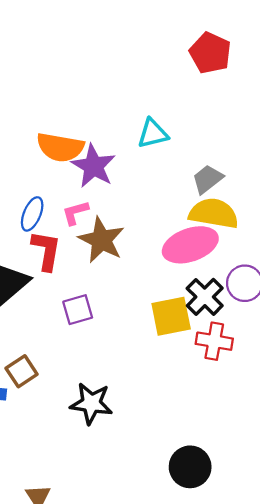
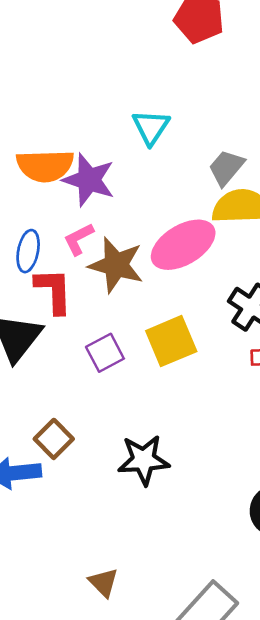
cyan triangle: (153, 134) -> (151, 127), turned -32
pink ellipse: (190, 245) -> (183, 245), moved
yellow square: (171, 316) -> (171, 341), moved

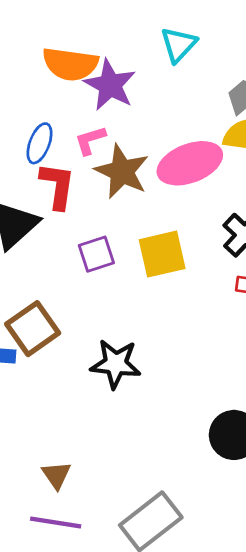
brown square: (54, 439) -> (33, 329), size x1.4

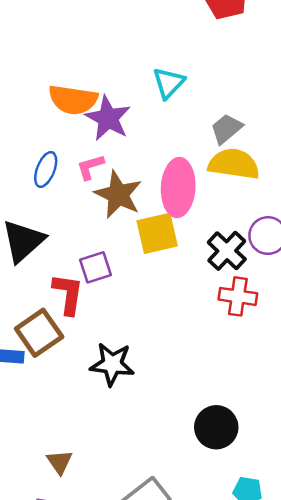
pink ellipse: (190, 163) -> (178, 188), turned -66
red L-shape: (57, 186) -> (68, 294), moved
yellow square: (162, 254) -> (157, 233), moved

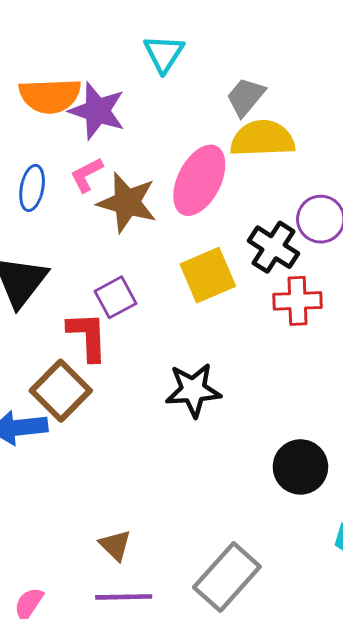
pink ellipse: (178, 188) -> (199, 180), turned 34
yellow square: (157, 233) -> (208, 275), moved
black star: (112, 364) -> (193, 390), moved

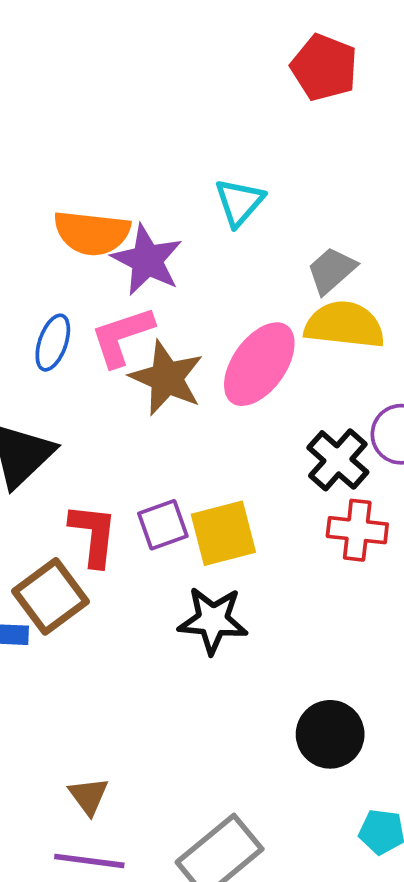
pink L-shape: (87, 175) -> (122, 336), size x1.5
yellow square: (208, 275) -> (223, 533), moved
purple square: (116, 297) -> (163, 525), moved

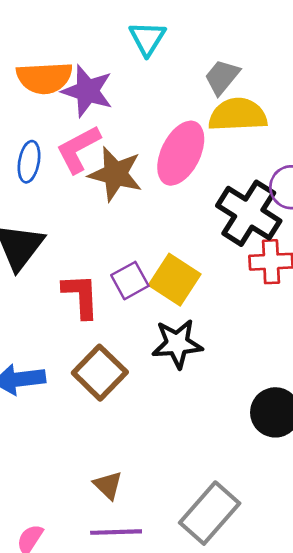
black cross: (338, 460) -> (249, 213), size x1.4
yellow square: (223, 533) -> (175, 280), turned -33
brown square: (50, 596) -> (100, 373), moved

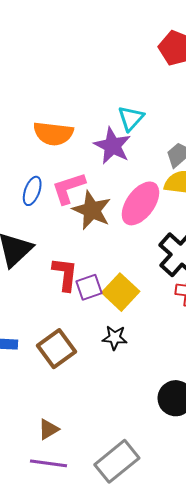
purple star: (87, 91) -> (112, 146), moved
red L-shape: (81, 296) -> (65, 274), moved
black star: (177, 344) -> (115, 338), size x0.7
brown triangle: (108, 485) -> (48, 429), turned 35

